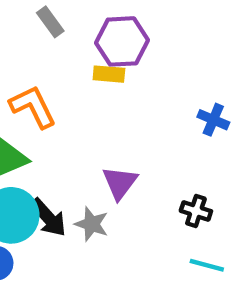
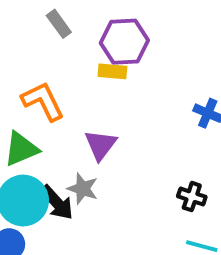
purple triangle: (120, 183) -> (100, 145), moved
gray star: (92, 224) -> (83, 189), moved

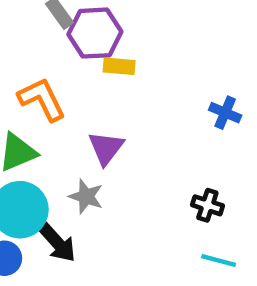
purple hexagon: (124, 42) -> (95, 33), moved
black arrow: (57, 203) -> (57, 243), moved

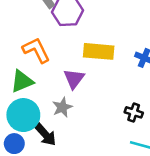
yellow rectangle: (119, 66) -> (99, 51), moved, size x1.6
gray star: (86, 196) -> (62, 107), turned 30

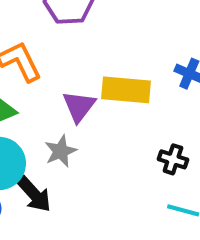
yellow rectangle: (99, 51) -> (126, 90), moved

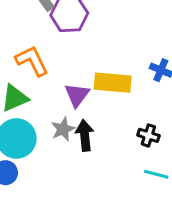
black arrow: (34, 194) -> (85, 135), moved, turned -144

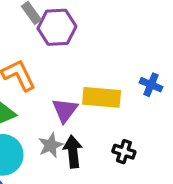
black cross: (148, 135) -> (124, 152), moved

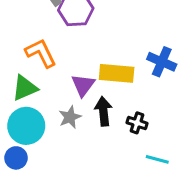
blue cross: (151, 85) -> (162, 62), size x1.4
black arrow: (73, 152) -> (103, 111), moved

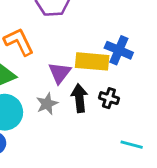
blue cross: (162, 62) -> (119, 50), moved
black cross: (137, 123) -> (109, 98), moved

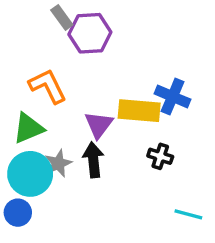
black arrow: (79, 98) -> (93, 160), moved
gray star: (47, 104) -> (58, 163), moved

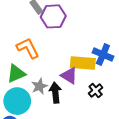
purple triangle: (99, 125) -> (69, 76), moved, turned -36
black cross: (160, 156) -> (96, 90), turned 32
gray star: (58, 163) -> (39, 86), moved

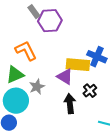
black arrow: (55, 93) -> (70, 104), moved

